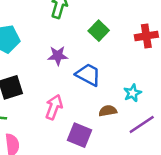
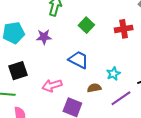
purple star: (58, 56) -> (44, 37), moved
pink arrow: (54, 107) -> (52, 86), turned -126

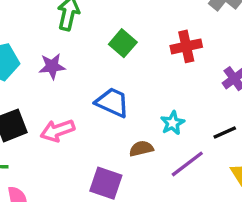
pink arrow: (52, 86) -> (57, 131), moved

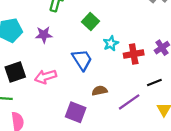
red cross: (186, 46) -> (134, 54), moved
blue trapezoid: (112, 102) -> (82, 60), turned 30
cyan star: (173, 123) -> (111, 43), moved

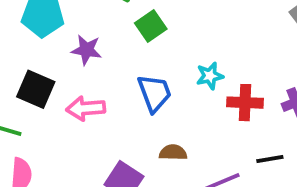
green square: (90, 22) -> (151, 26), moved
purple star: (44, 35) -> (87, 50), moved
black square: (15, 72) -> (36, 89), turned 30

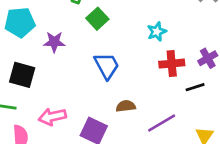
cyan star: (210, 76) -> (157, 32), moved
pink arrow: (86, 108) -> (52, 117), moved
black line: (270, 159) -> (195, 87), moved

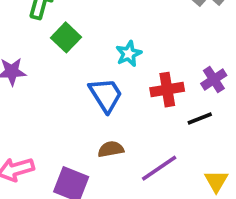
cyan star: (157, 32) -> (129, 54), moved
blue trapezoid: (107, 66) -> (106, 95), moved

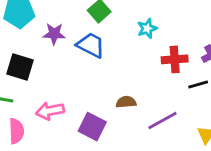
blue trapezoid: (106, 95) -> (91, 45), moved, turned -36

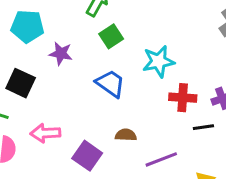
cyan star: (147, 28) -> (159, 61), size x1.5
blue trapezoid: (91, 45) -> (110, 84), moved

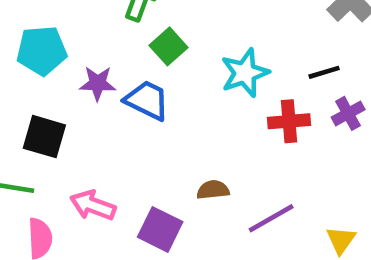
blue trapezoid: (110, 84) -> (147, 100), moved
black line: (203, 127) -> (324, 72), moved
pink arrow: (45, 133) -> (93, 205), turned 32

